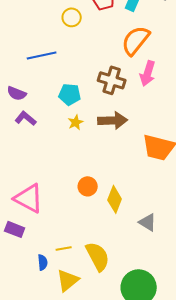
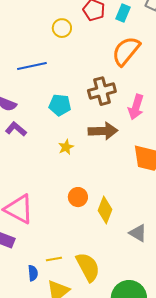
pink arrow: (148, 73) -> (136, 107), moved
brown cross: (112, 80) -> (102, 91), turned -32
yellow star: (76, 122) -> (66, 147), moved

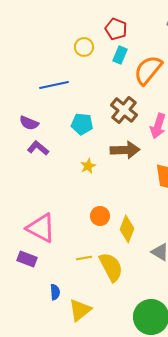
cyan rectangle: (123, 13) -> (120, 55), moved
brown cross: (102, 91) -> (124, 110), turned -36
yellow line: (54, 259) -> (84, 258), moved
yellow semicircle: (88, 267) -> (111, 267), moved

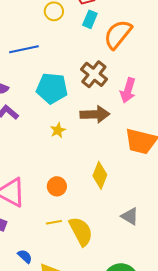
cyan pentagon: (82, 124) -> (52, 88), size x1.4
orange circle: (100, 216) -> (57, 186), moved
yellow diamond: (127, 229) -> (100, 175), moved
blue semicircle: (55, 292) -> (25, 256), turned -42

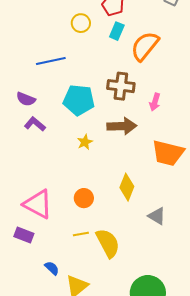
brown cross: (94, 74) -> (121, 86), turned -32
pink arrow: (128, 90) -> (155, 102), size x0.7
gray triangle: (130, 216) -> (157, 216), moved

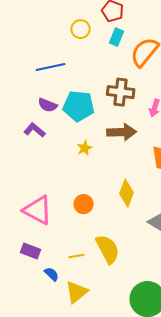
purple semicircle: (26, 99) -> (48, 105), moved
yellow line: (81, 234) -> (77, 256), moved
purple rectangle: (24, 235) -> (31, 251), moved

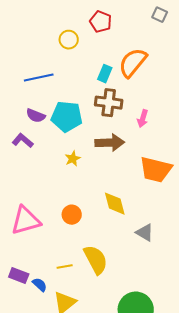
cyan rectangle: (117, 37) -> (105, 74), moved
yellow diamond: (127, 193) -> (115, 204), turned -36
pink triangle: (38, 210) -> (26, 221), turned -44
purple rectangle: (31, 251) -> (19, 276), moved

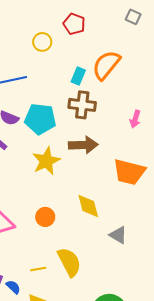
pink arrow: (143, 119) -> (135, 119), moved
yellow star: (73, 159) -> (46, 161), size x1.8

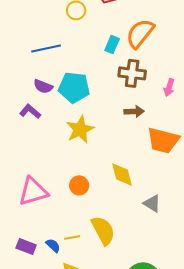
brown cross: (82, 105) -> (132, 73), moved
brown arrow: (83, 145) -> (134, 111), moved, size x0.7
blue semicircle: (13, 287) -> (53, 245), moved

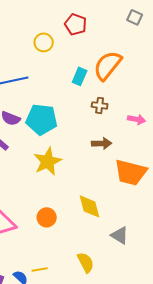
brown cross: (132, 73) -> (100, 105), size x0.6
pink arrow: (169, 87) -> (137, 119), turned -96
yellow semicircle: (103, 230) -> (86, 262), moved, size x0.7

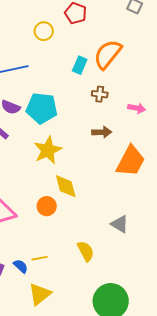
orange trapezoid: (131, 172) -> (131, 161), turned -76
yellow diamond: (90, 206) -> (66, 186), moved

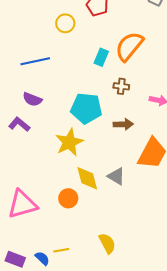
cyan pentagon: (42, 108) -> (86, 108), moved
gray triangle: (120, 224) -> (116, 176), moved

